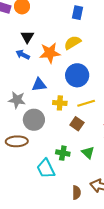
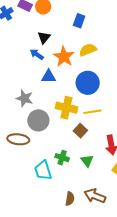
blue rectangle: (77, 13) -> (79, 21), moved
orange star: (50, 53) -> (64, 57), turned 30
blue triangle: (39, 85) -> (49, 77), moved
yellow cross: (60, 103) -> (66, 108), size x1.5

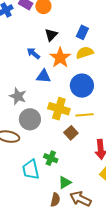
blue rectangle: (79, 21) -> (82, 32), moved
black triangle: (44, 37) -> (51, 35), moved
green triangle: (87, 161) -> (65, 182), moved, turned 32

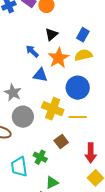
brown square: (71, 133) -> (61, 142), moved

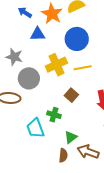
yellow cross: (53, 109) -> (56, 65), turned -35

